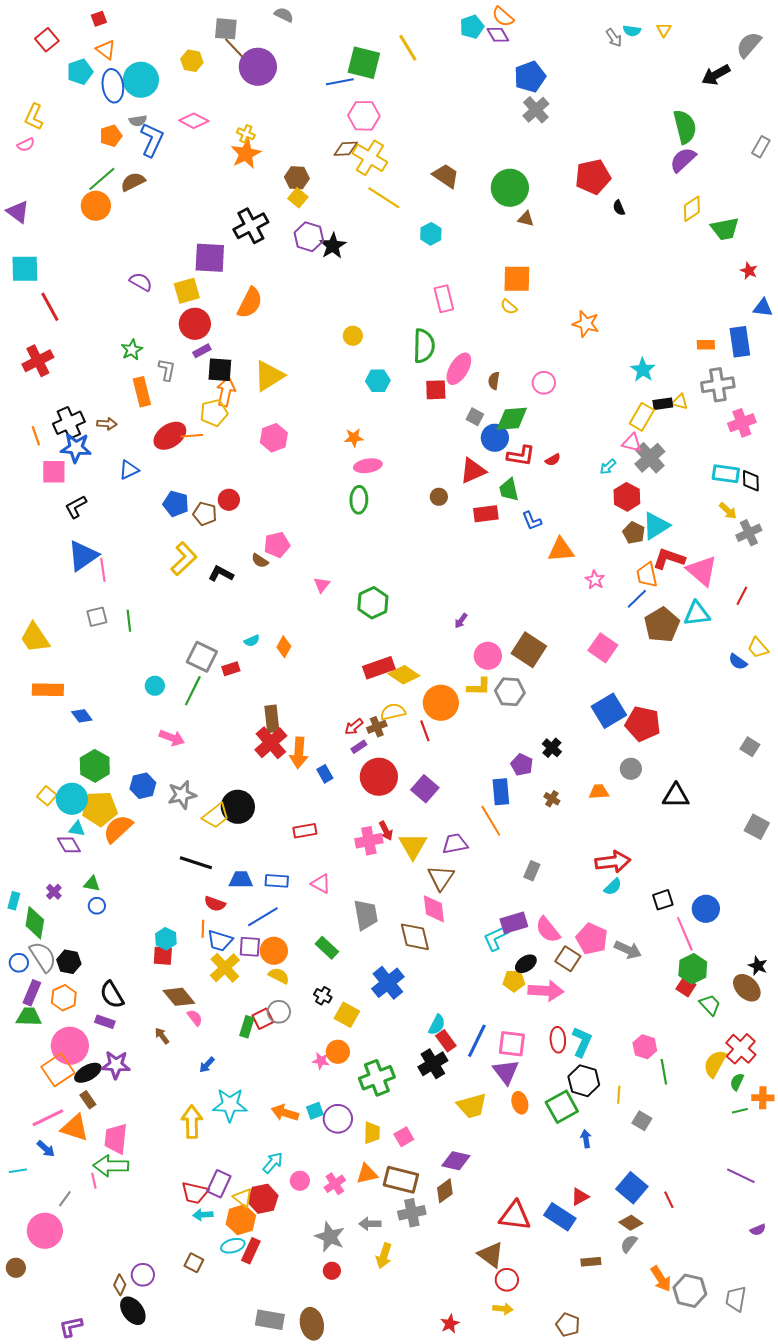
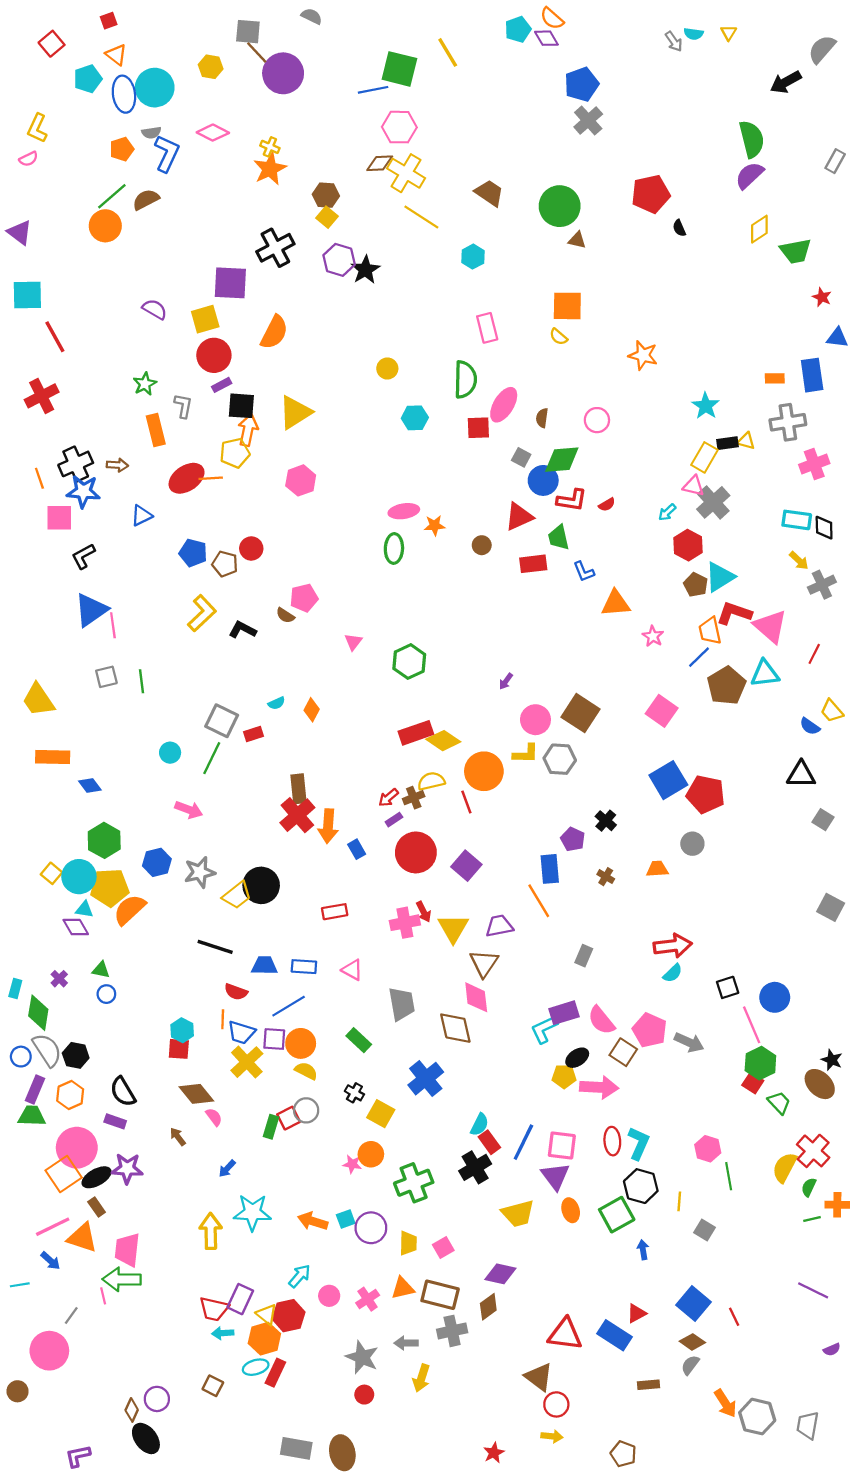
orange star: (354, 438) -> (435, 525), moved
black triangle: (676, 796) -> (801, 775), moved

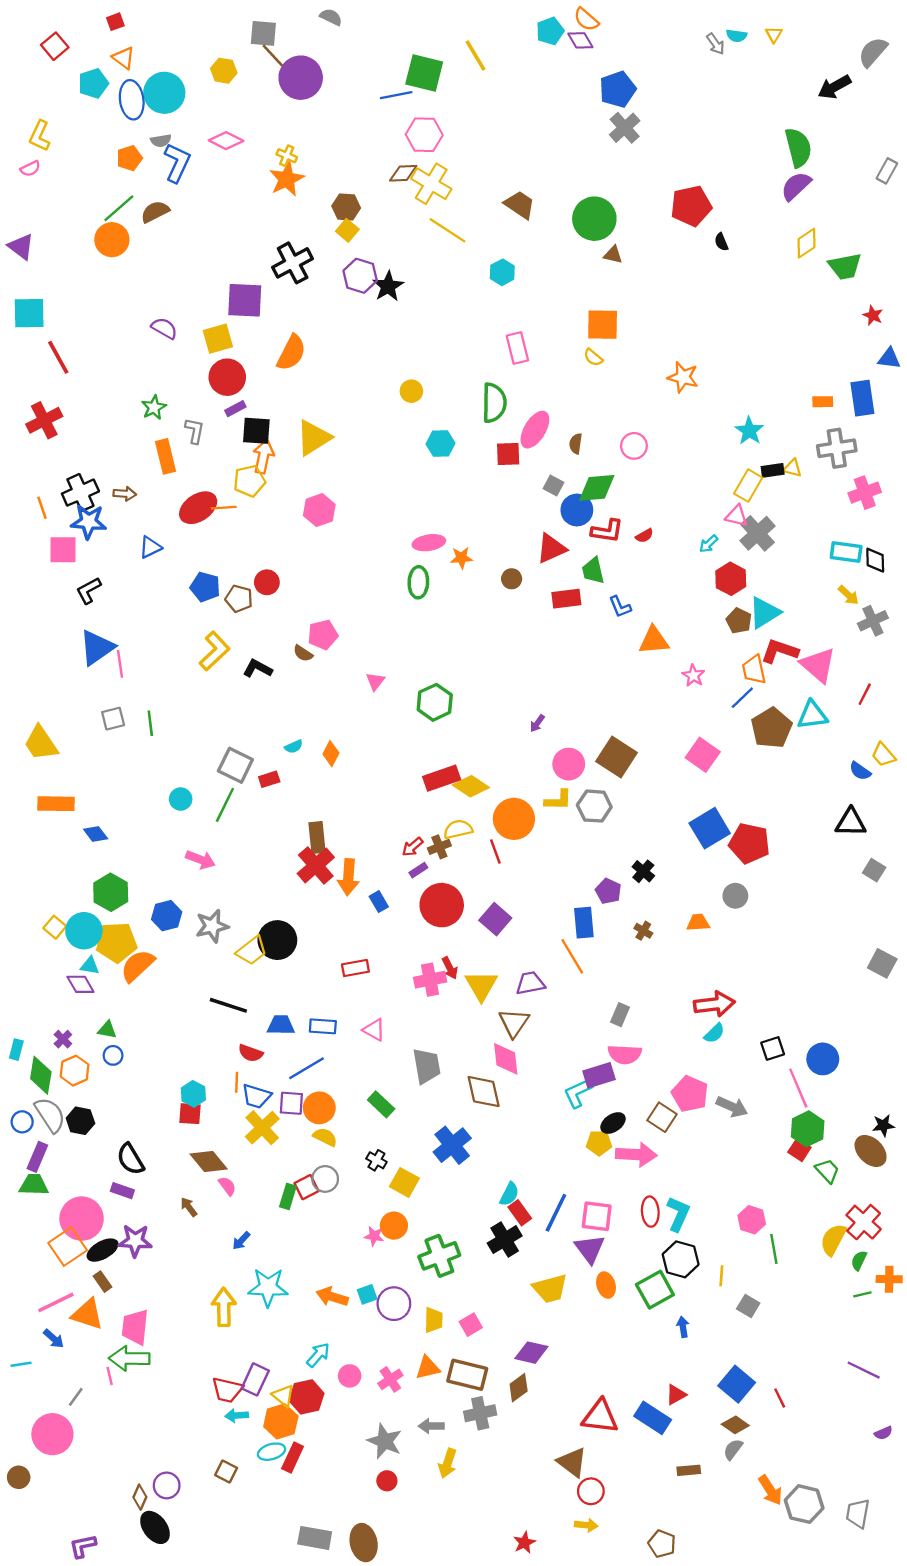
pink semicircle: (601, 1020) -> (625, 1054), moved, turned -48
black star: (832, 1060) -> (883, 1125), turned -30
orange hexagon: (70, 1095) -> (75, 1071), moved

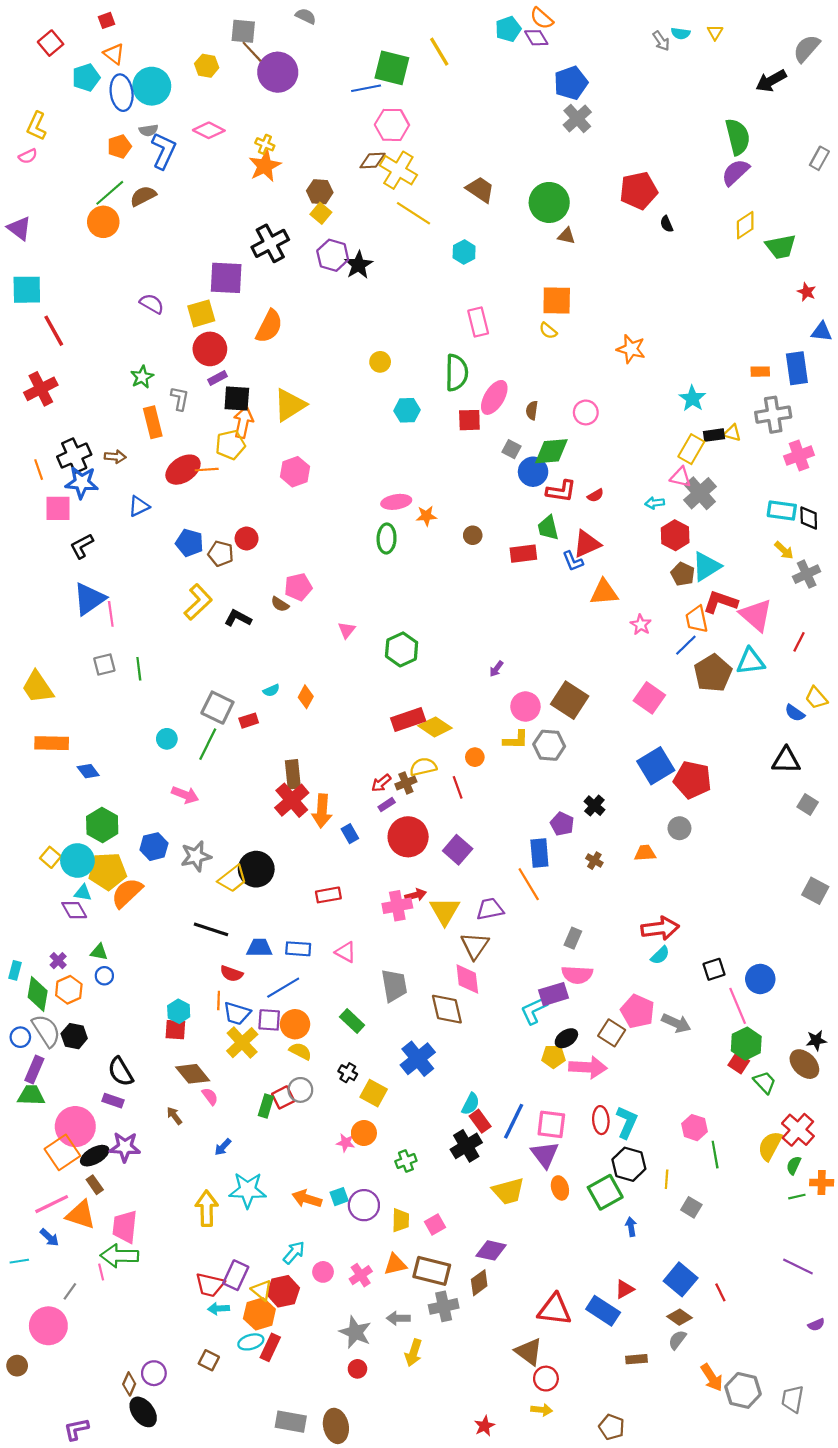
cyan arrow: (709, 544) -> (655, 503), turned 36
red triangle: (551, 548) -> (587, 544), moved
orange circle: (514, 819) -> (475, 757), size x0.5
red arrow: (450, 968) -> (416, 895), turned -78
green cross: (439, 1256) -> (406, 1161), size x0.6

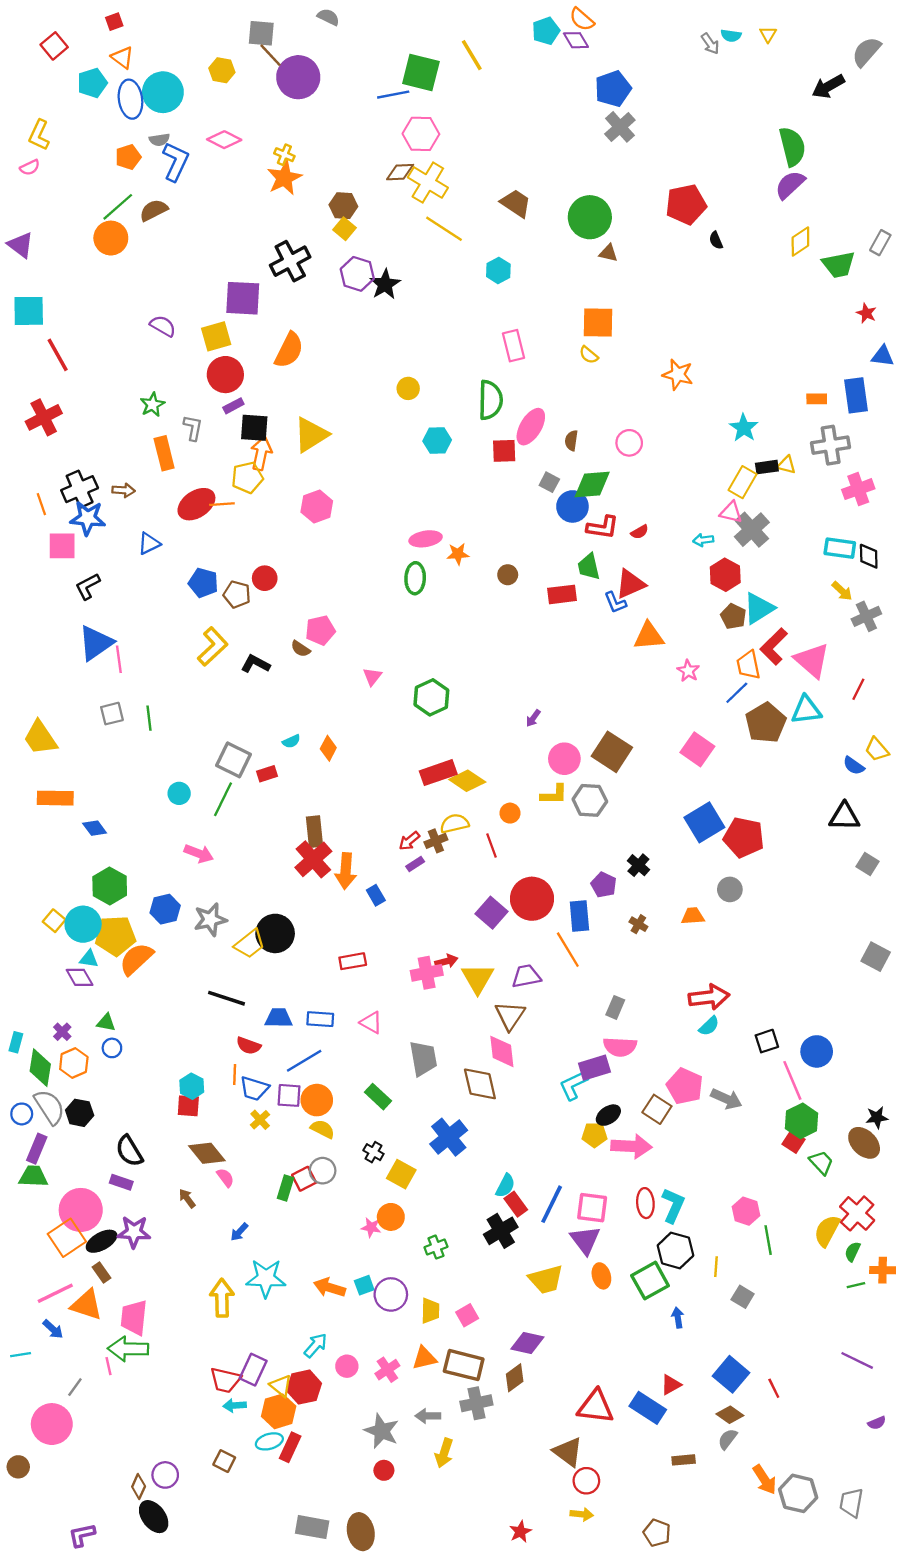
gray rectangle: (819, 158) -> (880, 243), moved
red L-shape: (720, 602) -> (774, 646), turned -64
red circle: (408, 837) -> (532, 899), moved
yellow cross: (242, 1043) -> (260, 1120), size x0.6

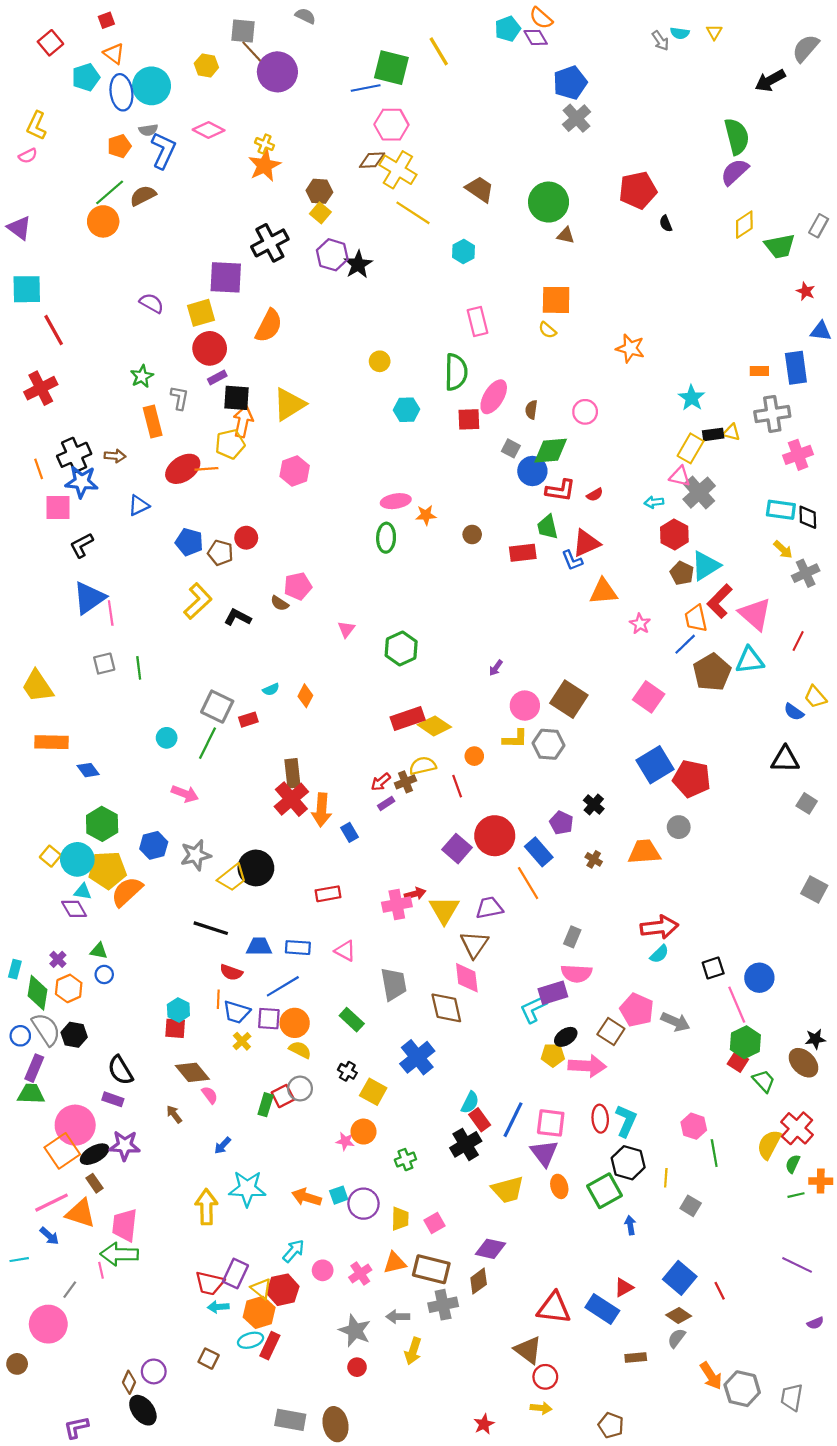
blue rectangle: (579, 916) -> (539, 852), turned -36
orange trapezoid: (693, 916) -> (644, 852), size x1.5

